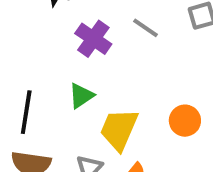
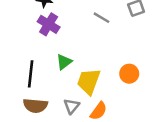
purple cross: (93, 39) -> (49, 24), moved

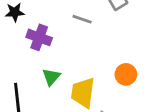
purple cross: (49, 24) -> (39, 37), moved

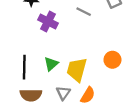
green triangle: (51, 77) -> (51, 64), moved

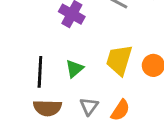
yellow trapezoid: (77, 70) -> (119, 60), moved

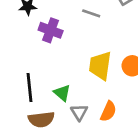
green triangle: (74, 69) -> (62, 93), moved, turned -30

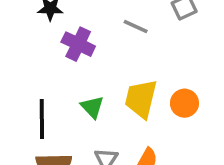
green triangle: (62, 93) -> (92, 107), moved

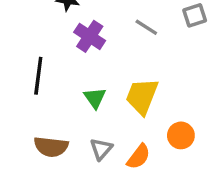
orange circle: (184, 103) -> (181, 135), moved
black line: (42, 119) -> (38, 76), moved

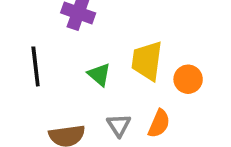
orange circle: (181, 135) -> (188, 79), moved

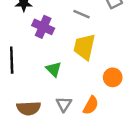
yellow trapezoid: (147, 61) -> (84, 47), moved

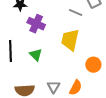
gray line: (82, 14) -> (76, 13), moved
green triangle: (54, 69) -> (36, 55), moved

